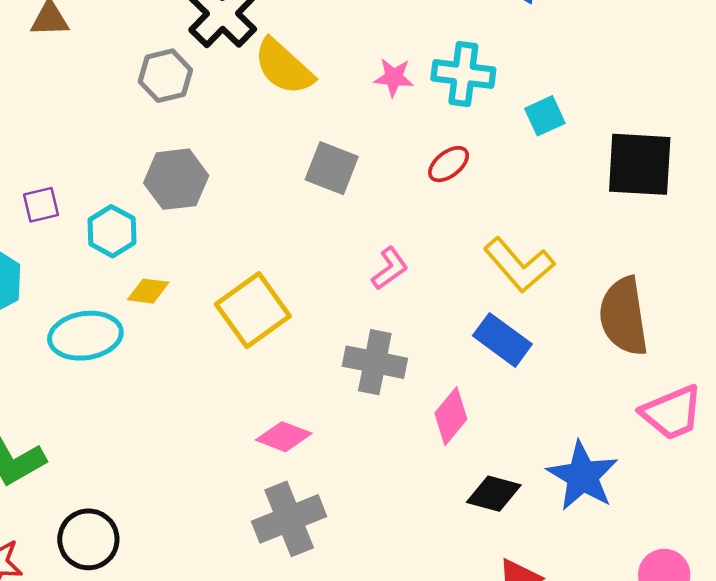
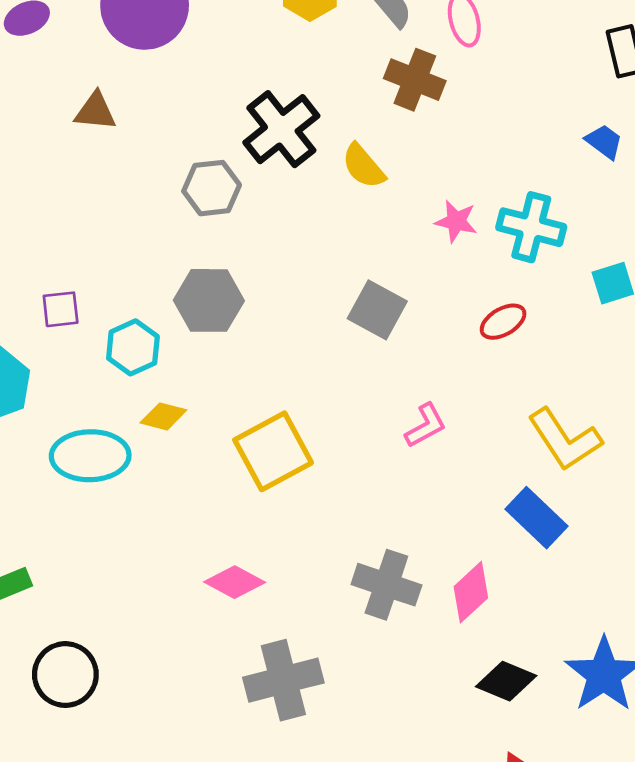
yellow semicircle: (284, 67) -> (363, 166), moved, size x0.7
gray cross: (375, 362) -> (386, 585), moved
pink diamond: (284, 437) -> (235, 582), moved

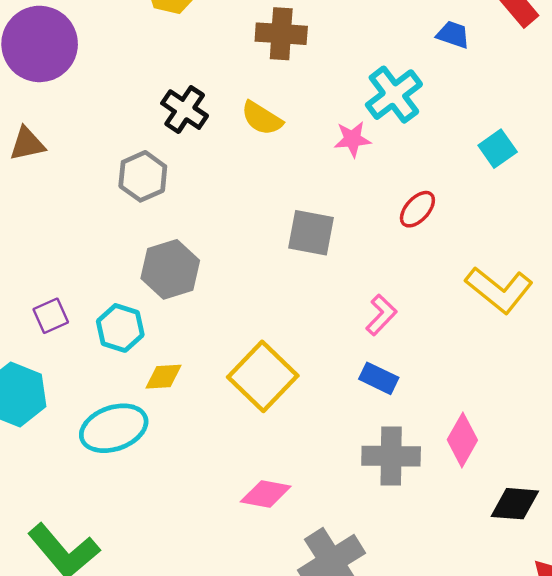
black cross: (281, 129) -> (185, 110), size x0.7
cyan cross: (531, 227) -> (394, 95), moved, turned -34
blue rectangle: (536, 518) -> (379, 378), moved, size x0.7

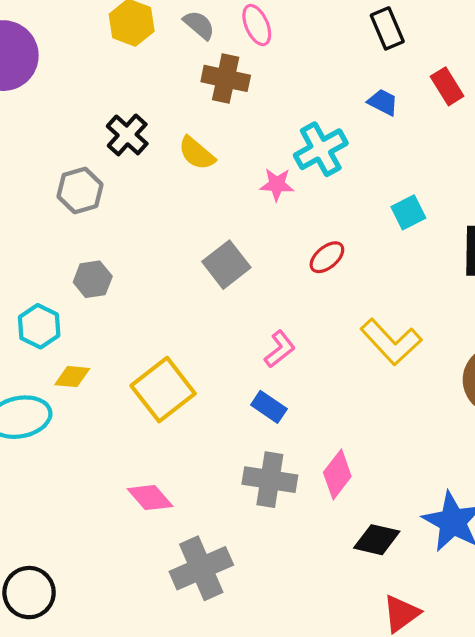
gray square: (311, 233) -> (226, 265), turned 33
gray hexagon: (170, 269) -> (93, 279), size x0.7
pink diamond: (266, 494) -> (150, 498), turned 30

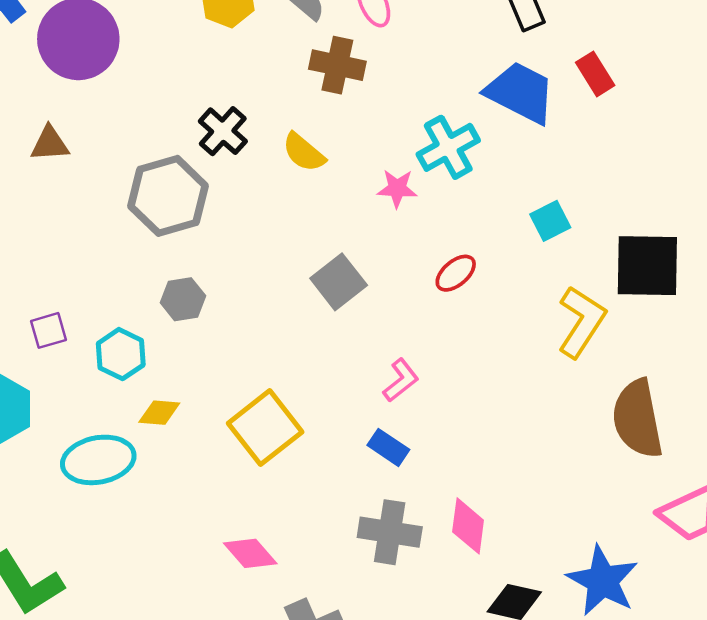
blue trapezoid: (383, 102) -> (520, 93), size x2.0
gray hexagon: (80, 190) -> (168, 196), size x1.5
yellow L-shape: (391, 342) -> (581, 322), moved, turned -104
pink diamond: (337, 474) -> (468, 526), turned -30

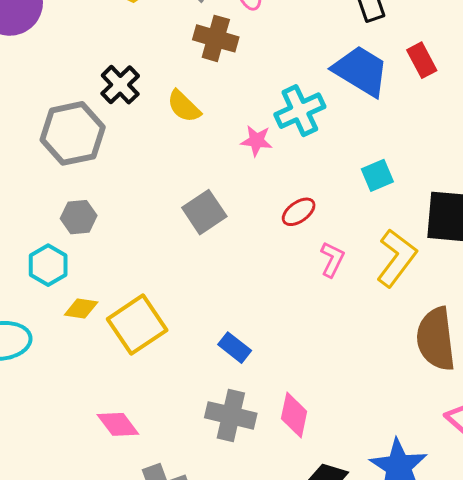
cyan hexagon: (121, 354) -> (48, 265), moved
pink L-shape: (401, 380) -> (332, 259), moved, turned -30
yellow diamond: (159, 413) -> (81, 309), moved

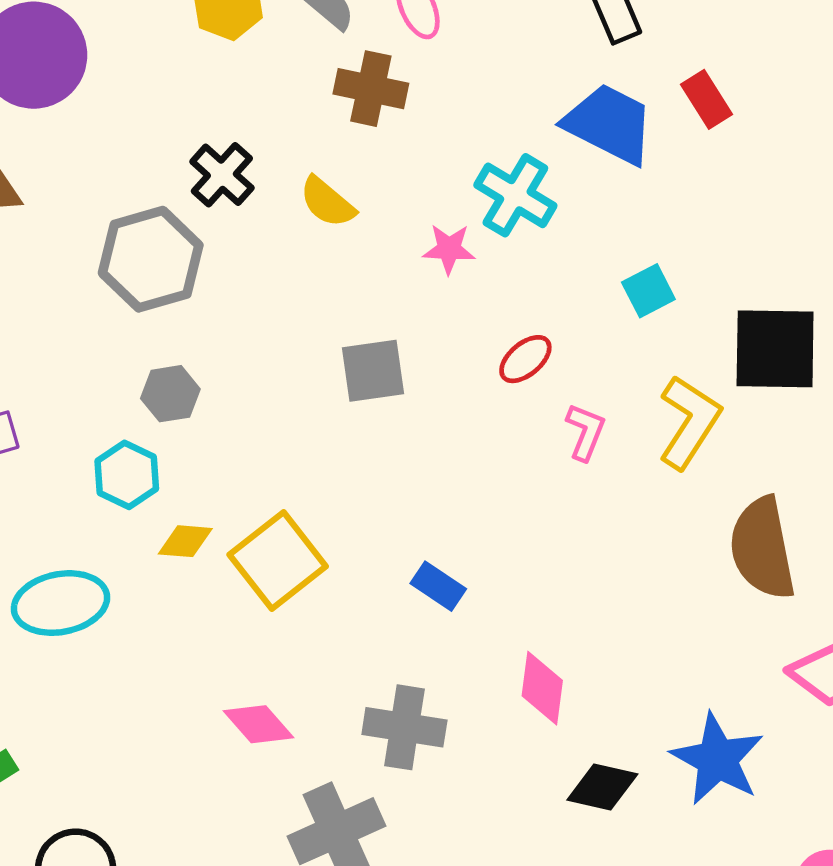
cyan cross: (300, 111) -> (515, 195), turned -30
gray square: (204, 212) -> (373, 371), turned 30
gray cross: (231, 415) -> (404, 727), moved

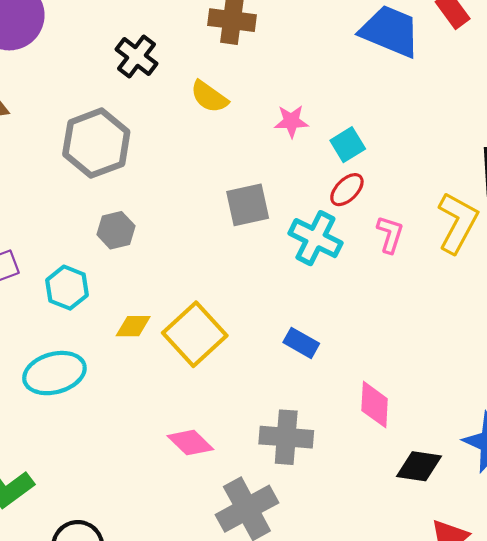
black cross: (222, 175) -> (136, 56), moved
cyan cross: (515, 195) -> (315, 238), moved
cyan square: (648, 291) -> (348, 145), moved
cyan hexagon: (127, 475) -> (67, 288), moved

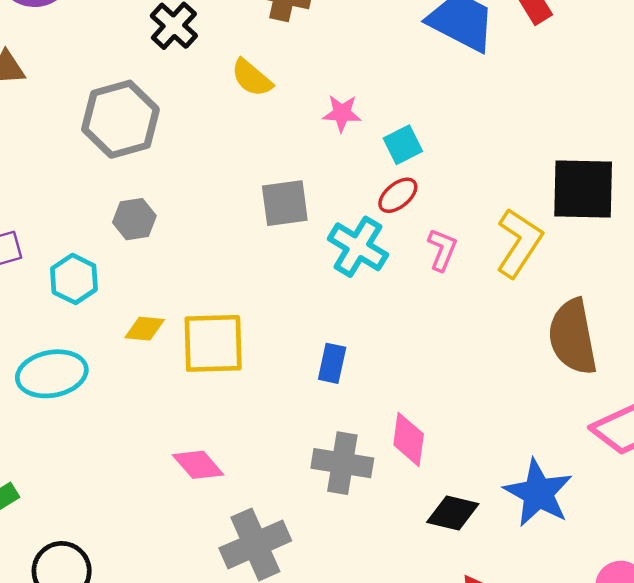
yellow square: (195, 334) -> (213, 343), turned 36
blue rectangle: (301, 343) -> (332, 363), turned 68
gray cross: (286, 437) -> (342, 463), moved

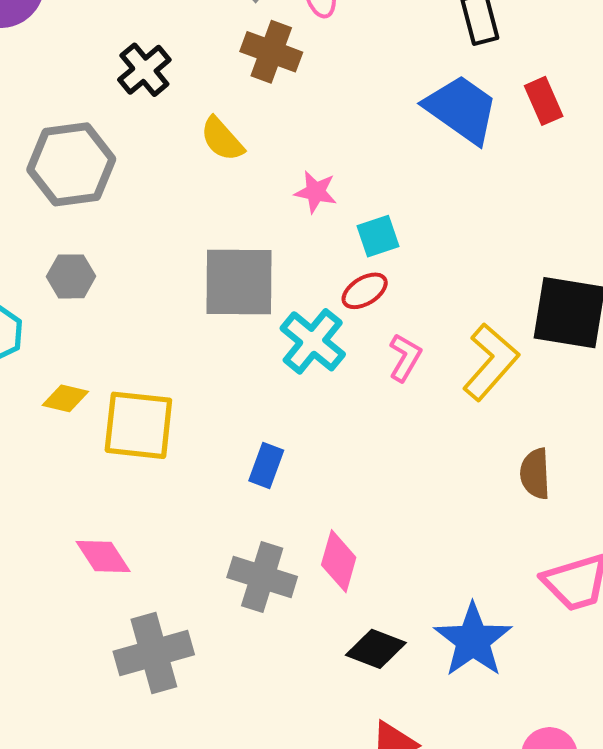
gray square: (285, 203) -> (239, 282), size x1.4
brown semicircle: (573, 337) -> (535, 474), size x0.6

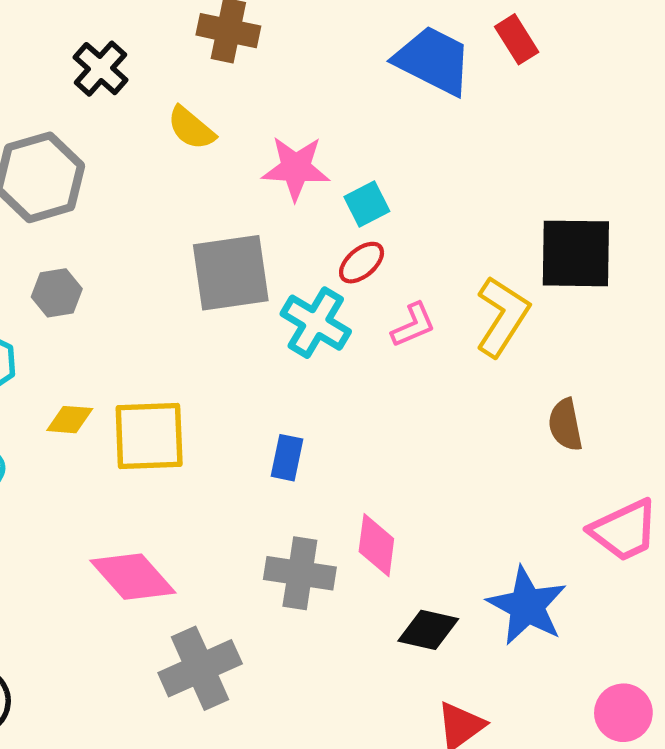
pink star: (316, 192) -> (296, 168), size x1.5
pink L-shape: (405, 357) -> (413, 325), turned 45
pink diamond: (103, 556) -> (133, 577), size x1.4

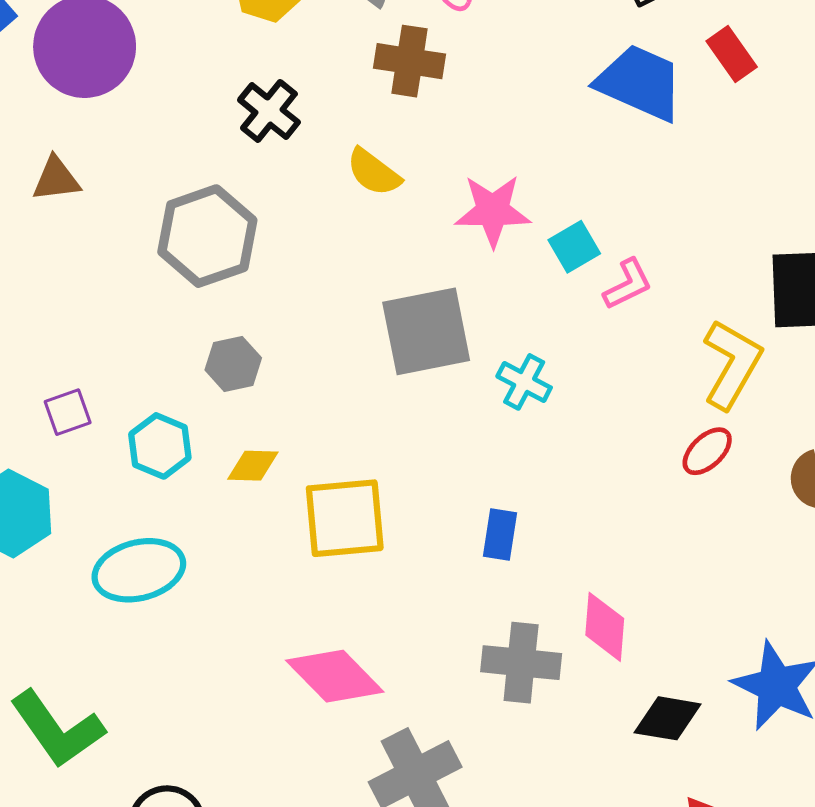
red ellipse: (362, 263) -> (707, 451), moved
cyan cross: (316, 323) -> (524, 382), size x0.7
pink L-shape: (413, 325) -> (628, 284), moved
yellow diamond: (70, 420) -> (253, 466), moved

